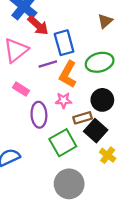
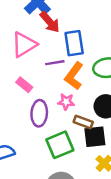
brown rectangle: (83, 118) -> (83, 122), turned 30
black square: (96, 131) -> (95, 137), turned 35

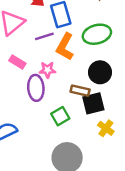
pink star: (66, 102) -> (47, 70), moved
green square: (60, 145) -> (60, 116), size x0.7

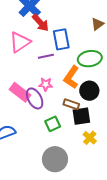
orange L-shape: (65, 47) -> (71, 77), moved
pink rectangle: (17, 62) -> (20, 92), moved, size x1.5
purple ellipse: (36, 88) -> (35, 98), turned -30

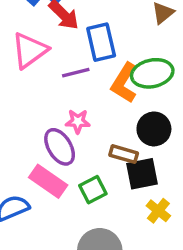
orange L-shape: (71, 77) -> (124, 83), moved
pink rectangle: (20, 92) -> (48, 181), moved

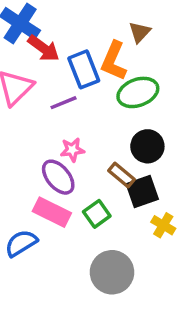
orange L-shape: (124, 83) -> (114, 61), moved
brown rectangle: (124, 154) -> (122, 175), turned 32

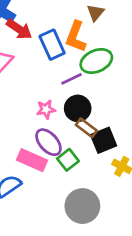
purple line: (63, 103) -> (72, 79), moved
black circle: (147, 146) -> (78, 108), moved
purple ellipse: (58, 177) -> (48, 142), moved

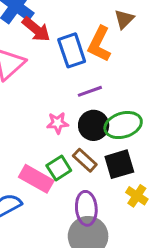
green ellipse: (96, 61) -> (123, 125), moved
brown rectangle: (86, 128) -> (85, 160), moved
purple ellipse: (48, 142) -> (86, 208), moved, turned 32
green square: (68, 160) -> (59, 168), moved

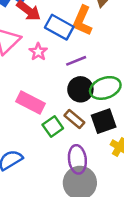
blue rectangle: (72, 50) -> (59, 27), turned -40
pink star: (58, 123) -> (38, 52), moved, turned -30
pink rectangle: (36, 179) -> (30, 103), moved

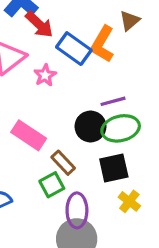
purple line: (76, 61) -> (113, 101), moved
brown rectangle: (74, 119) -> (63, 163), moved
green square: (53, 126) -> (52, 185), moved

